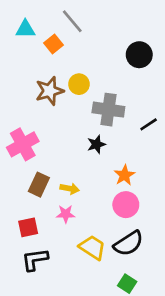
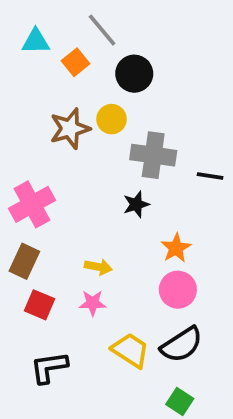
black circle: (139, 55) -> (134, 74), moved
black line: (149, 124) -> (210, 176), turned 42
brown rectangle: (39, 185) -> (24, 261), moved
red square: (28, 227) -> (40, 305), moved, turned 35

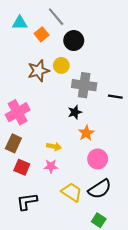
orange star: (176, 248) -> (86, 133), moved

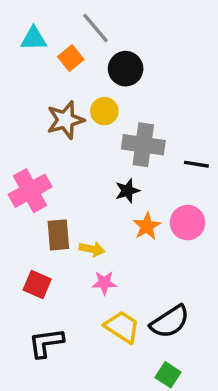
brown rectangle: (13, 143) -> (58, 235), moved, turned -30
pink circle: (98, 159) -> (187, 223), moved
pink star: (51, 166) -> (104, 283), moved

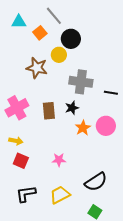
yellow circle: (104, 111) -> (59, 55), moved
brown star: (65, 120) -> (37, 68), turned 30
brown rectangle: (58, 235) -> (49, 111), moved
yellow arrow: (92, 249) -> (16, 141), moved
yellow trapezoid: (122, 327) -> (60, 195), moved, turned -60

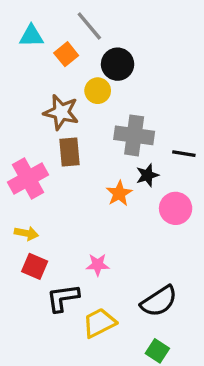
black star: (72, 108) -> (147, 175), moved
brown rectangle: (49, 111) -> (69, 152), moved
orange star: (83, 128) -> (119, 193), moved
black L-shape: (26, 194) -> (63, 298), moved

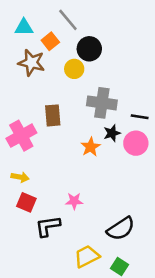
brown star: (61, 112) -> (31, 63), moved
pink circle: (176, 208) -> (136, 143), moved
yellow trapezoid: (99, 323) -> (87, 256), moved

